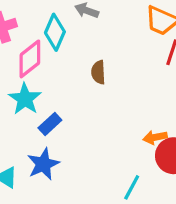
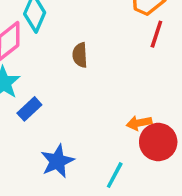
blue star: (43, 164) -> (57, 161), moved

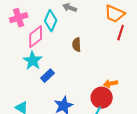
red circle: (158, 142) -> (102, 98), moved

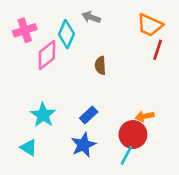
cyan star: (33, 61) -> (43, 115), moved
blue rectangle: (48, 76) -> (89, 115), moved

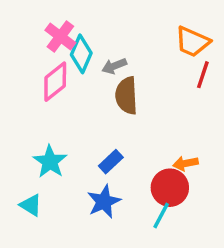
gray arrow: (91, 17) -> (114, 66), moved, turned -42
pink cross: (25, 30) -> (60, 36), moved, turned -35
brown semicircle: (100, 65) -> (126, 96), size x1.5

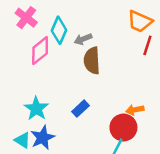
pink cross: (60, 36) -> (26, 18), moved
blue star: (104, 202) -> (43, 138), moved

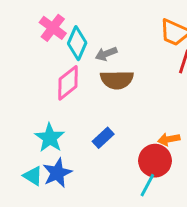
pink cross: (26, 18) -> (53, 28), moved
pink diamond: (40, 50) -> (68, 83), moved
brown semicircle: (92, 61) -> (117, 80), turned -88

